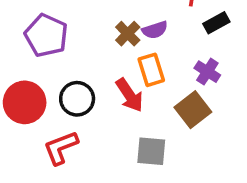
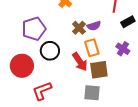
purple pentagon: (46, 35) -> (34, 29), turned 30
black circle: (77, 99) -> (50, 51), moved
brown square: (193, 110) -> (99, 70), moved, turned 30

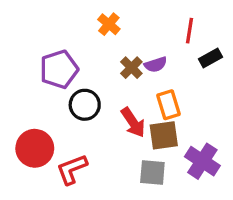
orange rectangle: (92, 48) -> (169, 105), moved
purple cross: (123, 49) -> (202, 161), moved, size x1.5
red circle: (22, 66) -> (35, 148), moved

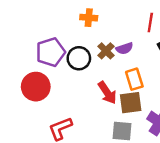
orange cross: (109, 24) -> (89, 18), turned -35
black circle: (85, 105) -> (79, 58), moved
red circle: (35, 148) -> (36, 87), moved

